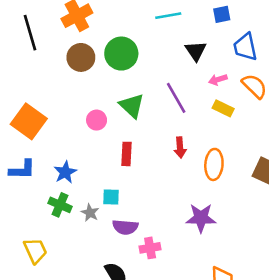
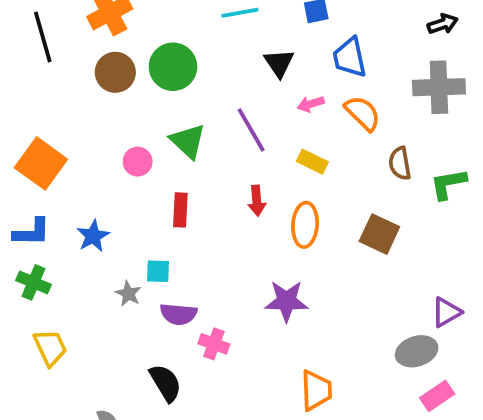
yellow rectangle: (223, 108) -> (312, 162), moved
green cross: (60, 205) -> (33, 282), moved
pink cross: (150, 248) -> (214, 344), turned 30

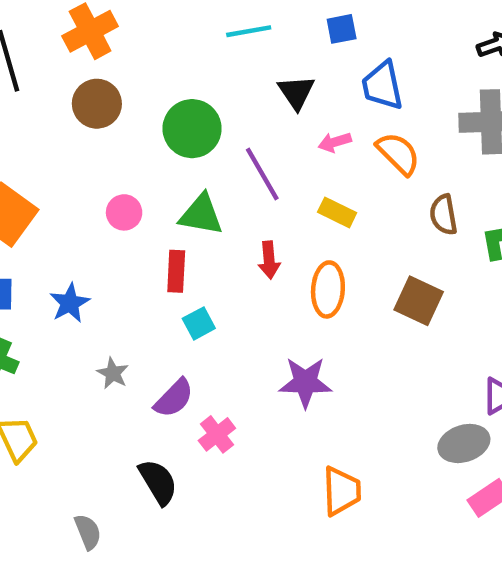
green circle: (173, 67) -> (192, 129), moved
green triangle: (188, 141) -> (201, 215), moved, turned -33
cyan square: (158, 271) -> (199, 323), moved, turned -30
purple semicircle: (179, 314) -> (174, 398), turned -51
pink cross: (214, 344) -> (217, 434), turned 32

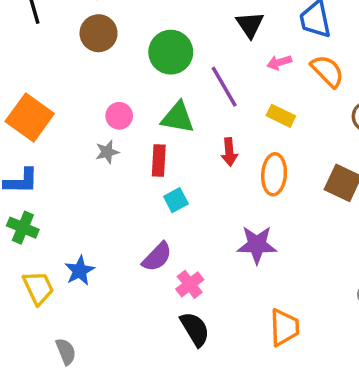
blue star: (70, 303) -> (80, 271), moved
gray star: (113, 373) -> (107, 152), moved, turned 30
black semicircle: (158, 482) -> (195, 329), moved
gray semicircle: (88, 532) -> (66, 351), moved

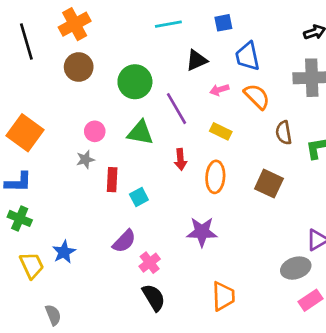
black triangle: (250, 25) -> (197, 60), turned 40
red rectangle: (159, 161) -> (112, 180), moved

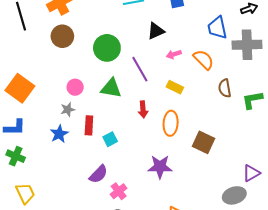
blue trapezoid: (247, 56) -> (217, 28), moved
brown square: (269, 184) -> (204, 142), moved
blue star: (64, 252) -> (59, 134), moved

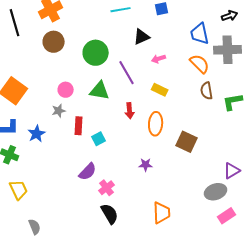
orange semicircle: (204, 60) -> (200, 64), moved
blue star: (59, 134) -> (37, 134), moved
purple star: (160, 167) -> (146, 165), size x0.6

